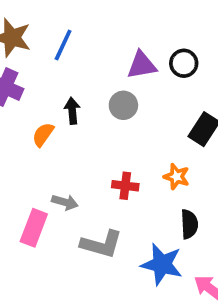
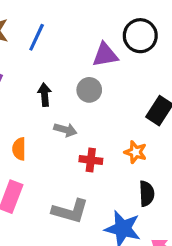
black circle: (184, 63) -> (140, 36), moved, size x1.4
orange semicircle: (43, 135) -> (19, 149), moved, turned -35
gray arrow: (65, 202) -> (65, 130), moved

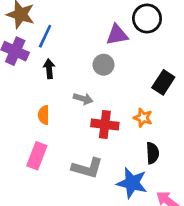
blue line: (37, 37) -> (45, 36), moved
black arrow: (45, 95) -> (49, 69), moved
red cross: (91, 160) -> (105, 125), size x1.4

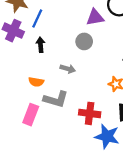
orange semicircle: (44, 115) -> (36, 82), turned -80
red cross: (105, 125) -> (90, 113), moved
gray L-shape: (87, 168) -> (56, 99), moved

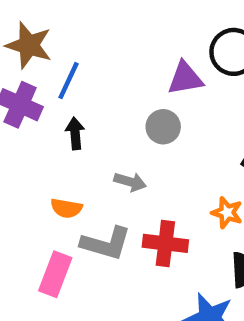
red cross: (90, 113) -> (165, 243), moved

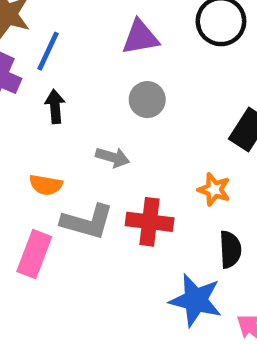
purple triangle: (185, 78) -> (140, 37), moved

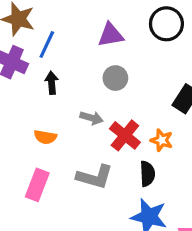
gray L-shape: (87, 222) -> (95, 177), moved
red cross: (150, 222) -> (125, 135), moved, turned 32
black semicircle: (230, 249) -> (147, 174), moved

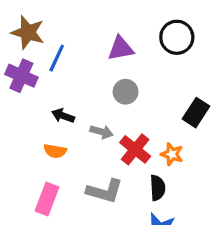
black arrow: (52, 83) -> (63, 116), moved, turned -65

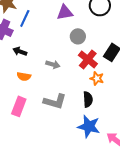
gray circle: (126, 92) -> (78, 36), moved
black arrow: (63, 116) -> (20, 51), moved
red cross: (135, 149) -> (88, 59), moved

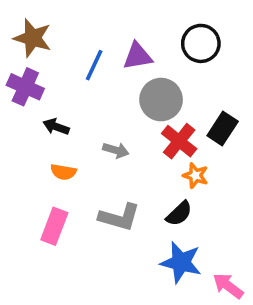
blue line: (25, 18) -> (94, 65), moved
gray circle: (78, 36) -> (161, 100), size x1.5
black semicircle: (88, 99) -> (179, 214), turned 49

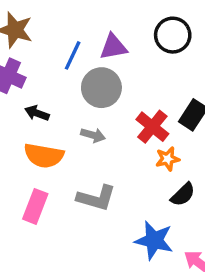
gray circle: (161, 100) -> (101, 88), moved
orange semicircle: (63, 172) -> (44, 156), size x1.6
orange star: (195, 176) -> (168, 159), turned -30
black semicircle: (179, 214) -> (183, 195), moved

